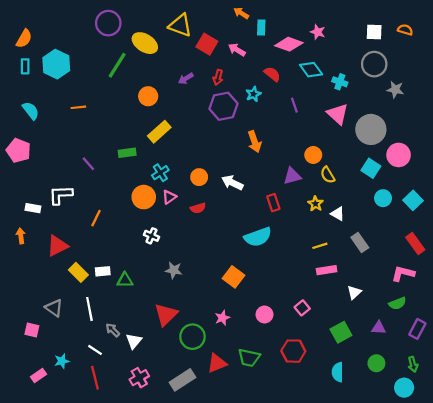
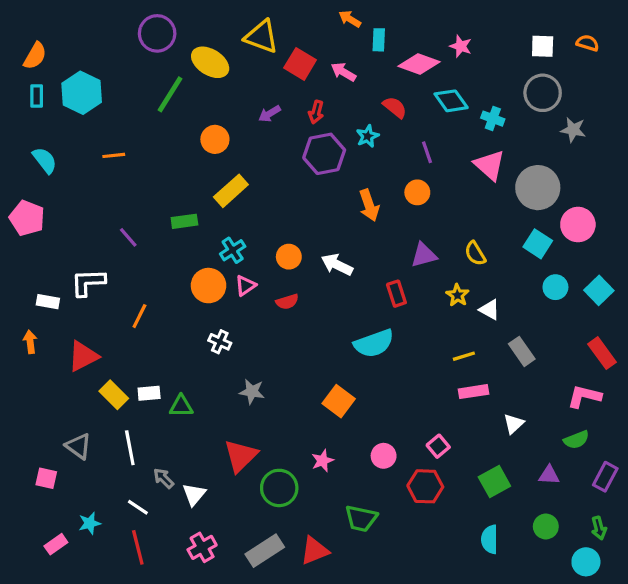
orange circle: (313, 155) -> (417, 192), moved
red hexagon: (293, 351) -> (425, 486), moved
red triangle: (217, 363) -> (315, 551), moved

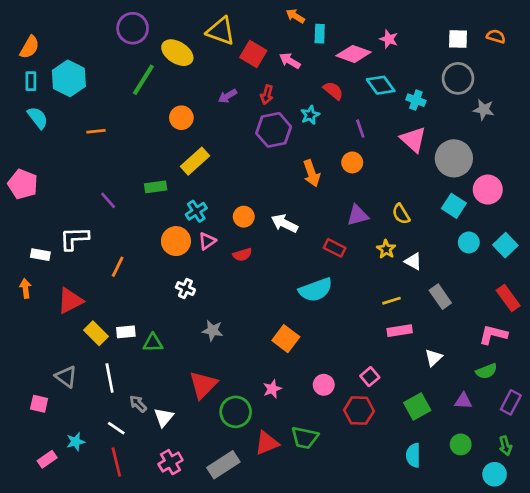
cyan semicircle: (45, 160) -> (38, 118), moved
red rectangle: (396, 294) -> (335, 248), turned -45
red triangle: (315, 551) -> (267, 443), moved

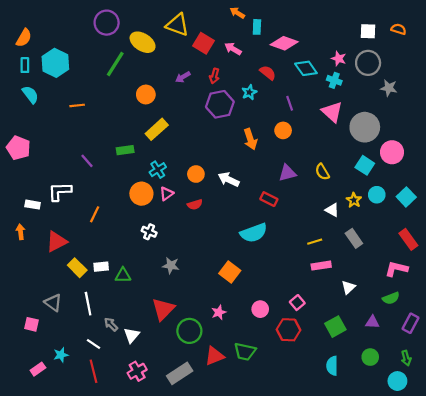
pink star: (389, 39) -> (339, 59), moved
yellow star: (386, 249) -> (354, 200), moved

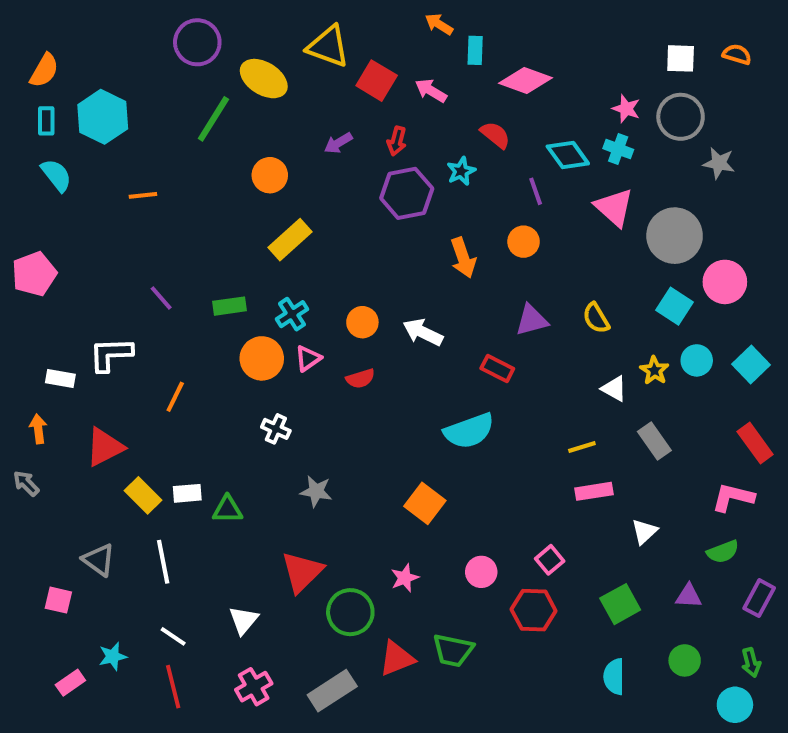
cyan diamond: (306, 68) -> (568, 155), moved
pink pentagon: (18, 148) -> (34, 274), turned 30
green rectangle: (125, 150) -> (230, 306), moved
gray arrow: (111, 324) -> (26, 483), moved

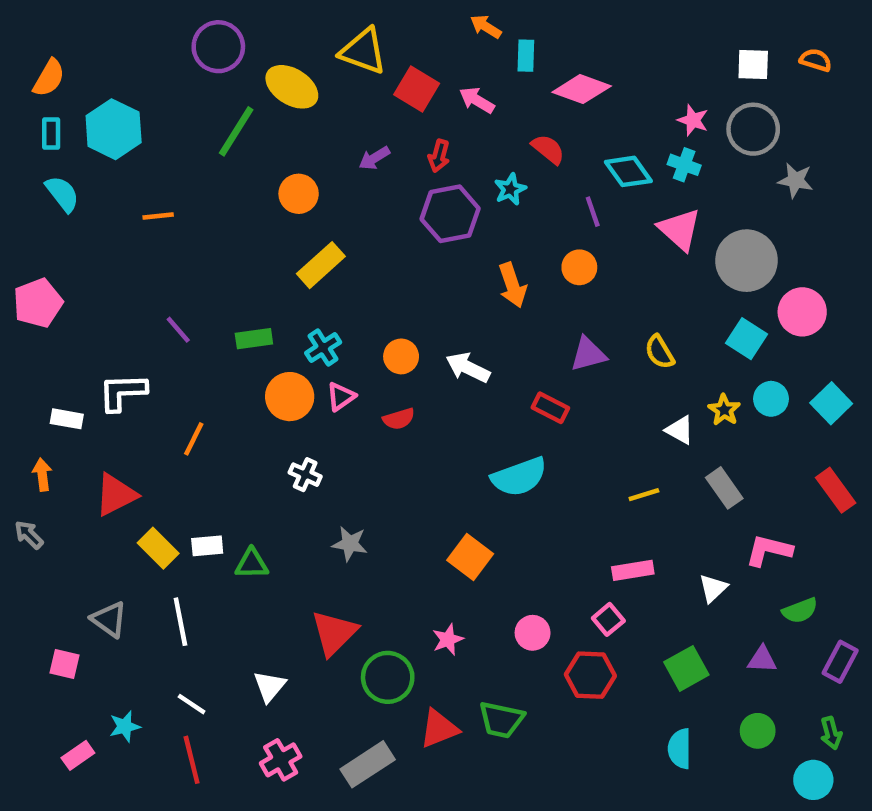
pink rectangle: (594, 491) -> (633, 570), moved
pink L-shape: (733, 497) -> (769, 550), moved

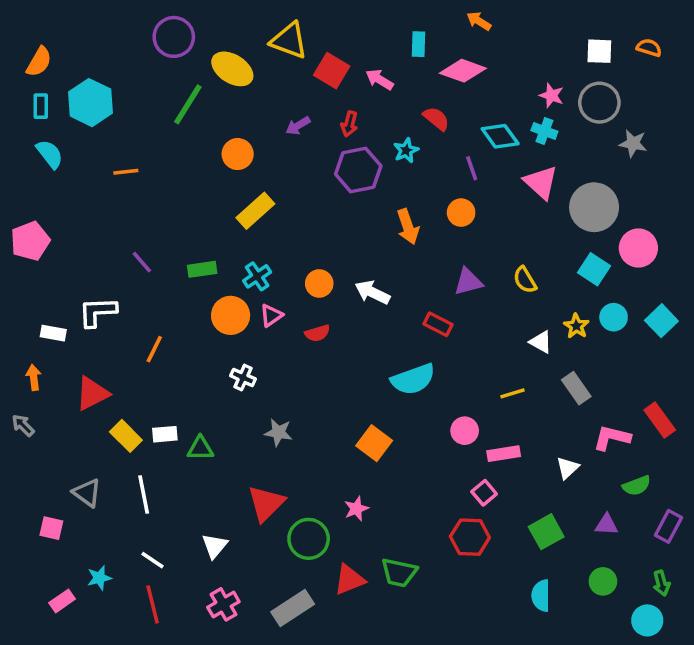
orange arrow: (486, 27) -> (479, 21), moved
red rectangle: (836, 490) -> (660, 420), moved
pink circle: (533, 633) -> (465, 431), moved

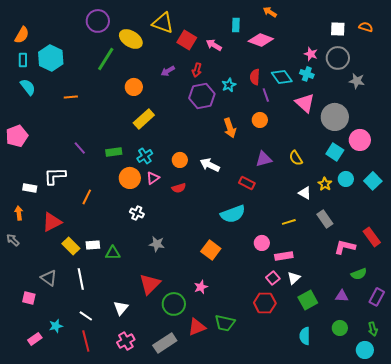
red semicircle: (436, 119) -> (255, 77), moved, turned -126
white triangle: (567, 468) -> (294, 278), moved

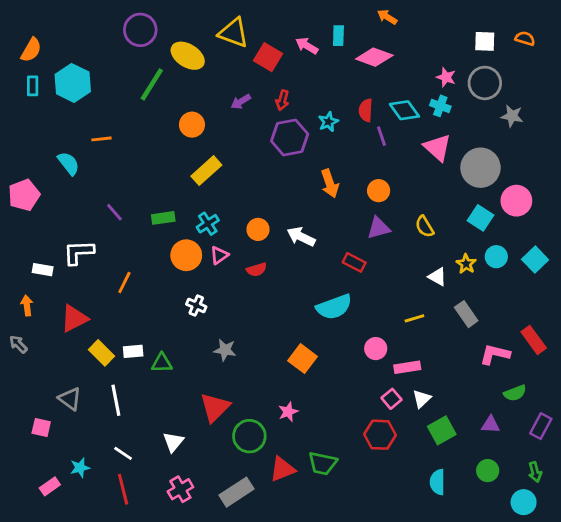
pink arrow: (214, 45) -> (307, 46), moved
cyan semicircle: (28, 87) -> (69, 163), moved
orange circle: (260, 120) -> (379, 191), moved

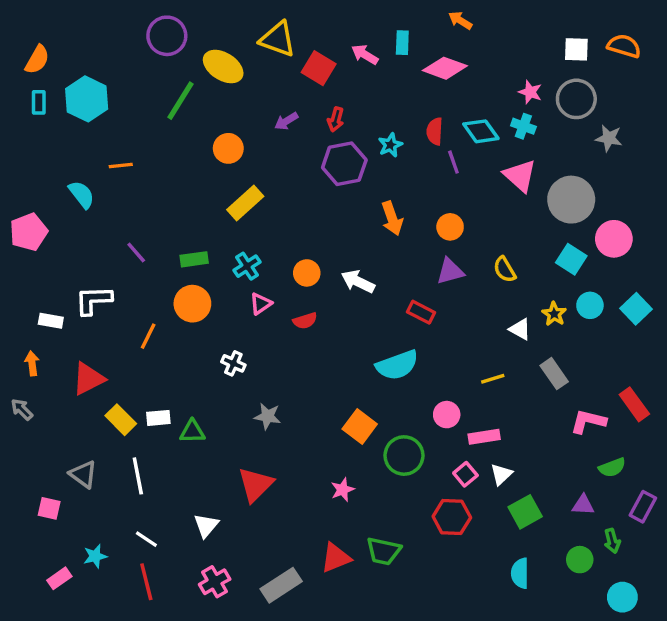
orange semicircle: (525, 38) -> (624, 46), size x1.4
orange circle: (186, 255) -> (192, 304), moved
green circle: (249, 436) -> (404, 456), moved
green arrow: (535, 472) -> (612, 541), moved

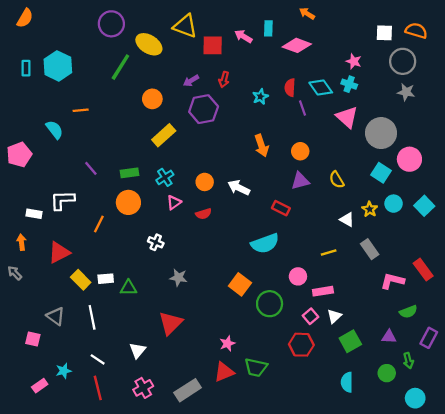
orange semicircle: (37, 60) -> (25, 18), moved
red square: (319, 68) -> (213, 45), turned -30
gray circle: (576, 99) -> (403, 61), moved
purple hexagon: (344, 164) -> (204, 109), moved
pink star: (343, 490) -> (227, 344), moved

